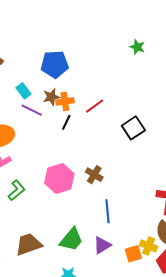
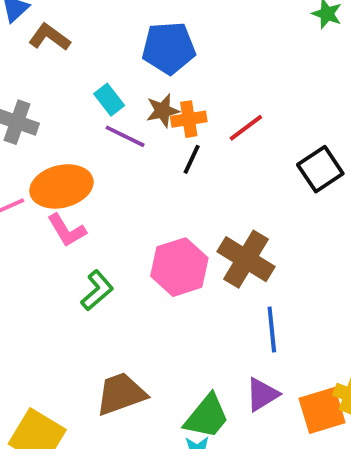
brown cross: (94, 175) -> (246, 259), size x1.6
green trapezoid: (71, 240) -> (207, 417), moved
orange square: (133, 254) -> (322, 410), size x1.4

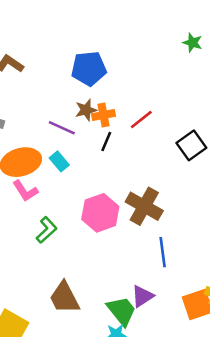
cyan rectangle: (109, 100) -> (59, 161), moved
brown trapezoid: (121, 394) -> (64, 298), turned -96
purple triangle: (262, 394) -> (142, 296), moved
green trapezoid: (207, 417) -> (122, 311), turned -76

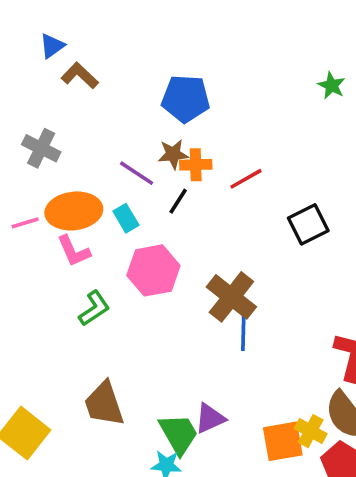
black line: (106, 142) -> (178, 201), moved
pink hexagon: (100, 213) -> (153, 270), moved
blue line: (163, 252) -> (243, 330), moved

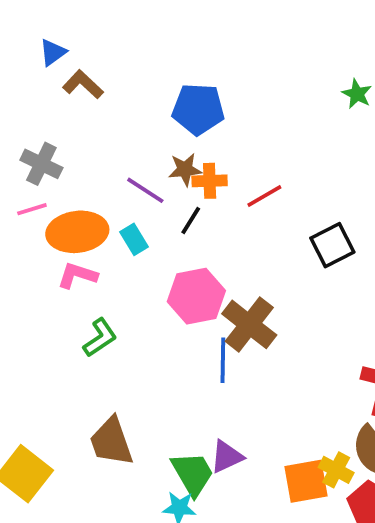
pink line: (25, 223) -> (32, 209), moved
pink L-shape: (74, 251) -> (77, 275), turned 132
pink hexagon: (153, 270) -> (196, 296), moved
blue line: (243, 330) -> (223, 360), moved

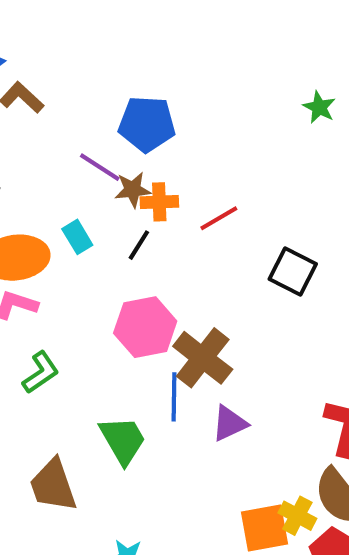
purple line: (145, 190) -> (100, 167), moved
cyan rectangle: (134, 239) -> (77, 237), moved
black square: (332, 245) -> (293, 271), turned -36
purple triangle: (227, 457) -> (229, 423), moved
green trapezoid: (193, 474) -> (123, 440), moved

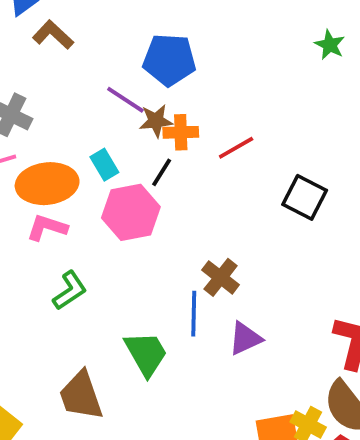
pink hexagon: (145, 327) -> (131, 212), moved
brown cross: (203, 358) -> (221, 277), size x0.7

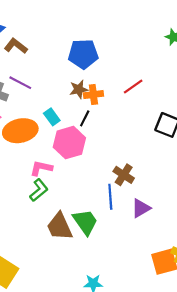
purple line: (125, 100) -> (20, 83), moved
red line: (236, 148) -> (133, 87), moved
pink L-shape: (47, 227) -> (41, 168), moved
brown trapezoid: (81, 396) -> (60, 226), moved

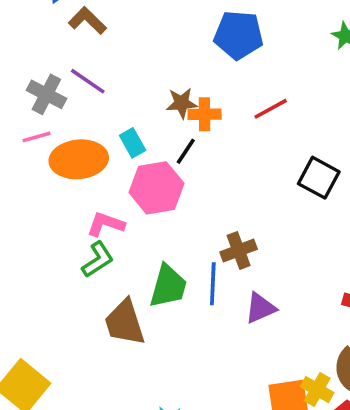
blue pentagon: (83, 54) -> (239, 35), moved
brown cross: (124, 175) -> (239, 251), turned 30
green trapezoid: (85, 222) -> (168, 286), moved, turned 44

